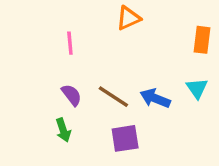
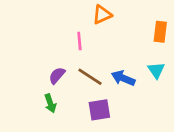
pink line: (70, 43) -> (79, 41), moved
purple semicircle: (72, 95) -> (57, 75), turned -102

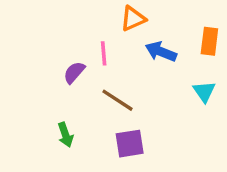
purple semicircle: (57, 75) -> (74, 72), moved
blue arrow: (123, 78) -> (161, 52), moved

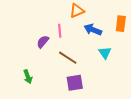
cyan triangle: (204, 91) -> (105, 53), moved
green arrow: (65, 135) -> (28, 77), moved

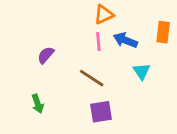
pink line: (60, 31) -> (98, 42), moved
purple semicircle: (43, 42) -> (46, 55), moved

